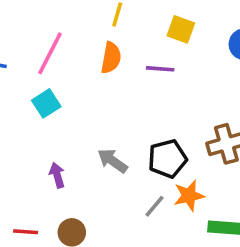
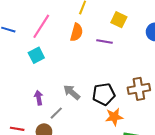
gray line: (154, 206) -> (56, 113), moved

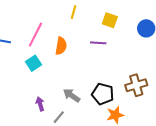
orange semicircle: (77, 32) -> (61, 46), moved
black pentagon: (104, 94) -> (103, 94), turned 30

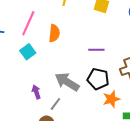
purple line: (98, 43) -> (96, 50), moved
gray arrow: (72, 95) -> (67, 82), size x1.4

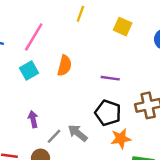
orange semicircle: (54, 33) -> (65, 66), moved
gray arrow: (67, 82) -> (78, 133), moved, size x0.7

